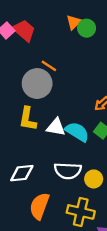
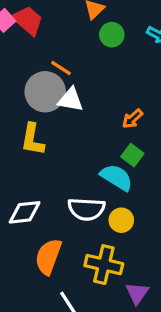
green circle: (87, 28) -> (112, 35), moved
white triangle: (56, 127) -> (71, 100), moved
cyan semicircle: (77, 132) -> (117, 177), moved

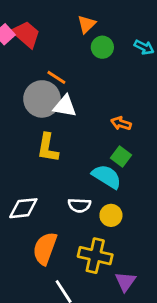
orange arrow: (132, 119) -> (121, 123), turned 60
yellow L-shape: (33, 139) -> (48, 148), moved
white semicircle: (86, 209) -> (79, 205), size x0.7

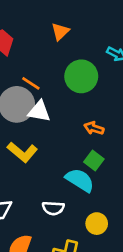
green circle: (102, 47) -> (81, 76), moved, size x1.5
yellow L-shape: (48, 148) -> (22, 152), turned -60
yellow circle: (111, 215) -> (97, 224), moved

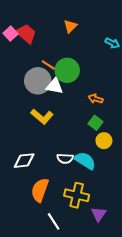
green circle: (81, 76) -> (67, 70), moved
cyan semicircle: (80, 180) -> (85, 161), moved
yellow circle: (97, 224) -> (104, 141), moved

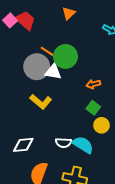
orange arrow: (96, 99) -> (93, 84), turned -32

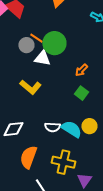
gray circle: (37, 67) -> (26, 45), moved, size x0.6
orange arrow: (93, 84) -> (81, 70), turned -32
yellow circle: (101, 125) -> (89, 126), moved

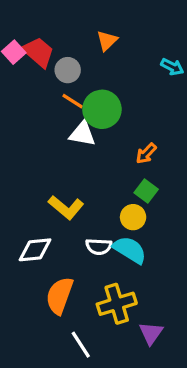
gray circle: (26, 45) -> (68, 70), moved
yellow L-shape: (30, 87) -> (66, 207), moved
yellow circle: (89, 126) -> (133, 217), moved
yellow cross: (63, 162) -> (117, 304), turned -30

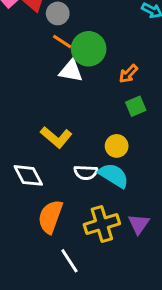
orange arrow: (146, 153) -> (128, 74), moved
green square: (146, 191) -> (136, 106), moved, turned 30
white diamond: (35, 250) -> (28, 175), turned 68
purple triangle: (151, 333) -> (139, 224), moved

